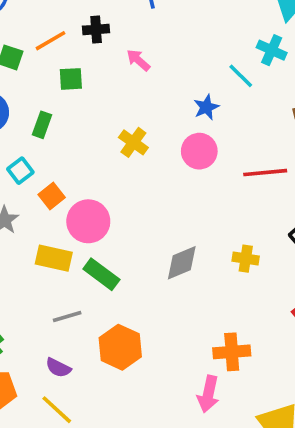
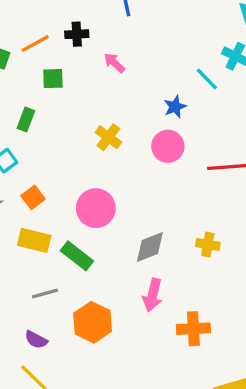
orange square: (52, 196) -> (33, 197), moved
pink circle: (88, 221) -> (96, 208), moved
pink arrow: (208, 394) -> (153, 295), moved

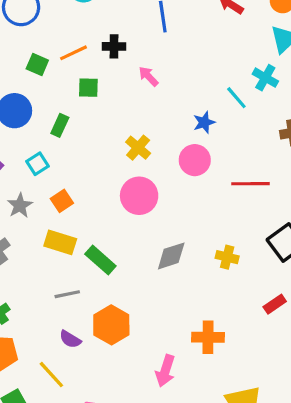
pink circle: (96, 208) -> (139, 196), moved
pink arrow: (153, 295) -> (165, 371), moved
purple semicircle: (36, 340) -> (70, 339), moved

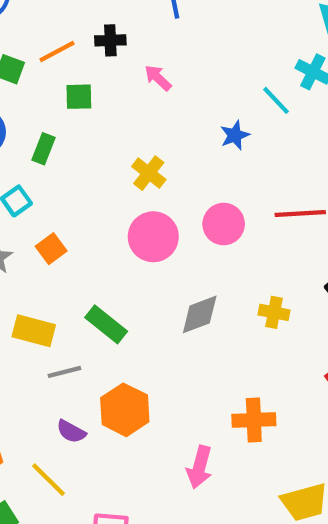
pink circle: (195, 160) -> (224, 224), moved
yellow rectangle: (60, 242) -> (34, 331), moved

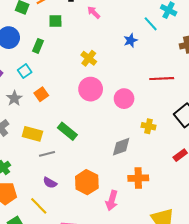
pink circle: (224, 224) -> (124, 99), moved
gray diamond: (200, 314) -> (121, 147), moved
orange hexagon: (125, 410) -> (87, 182), moved

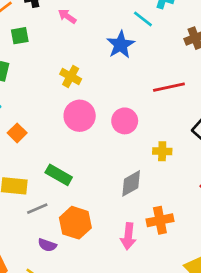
blue star: (130, 40) -> (121, 45), size x1.5
orange hexagon: (87, 182) -> (75, 223), moved
pink arrow: (112, 201) -> (128, 236), moved

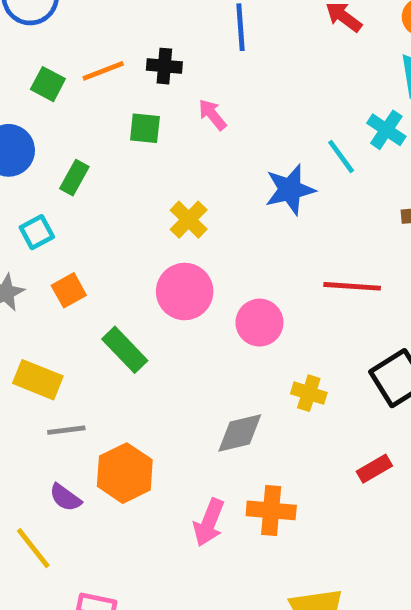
green square: (20, 36) -> (145, 128), moved
green rectangle: (59, 175) -> (125, 350), moved

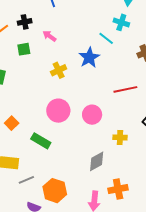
yellow cross: (189, 220) -> (59, 70), moved, turned 35

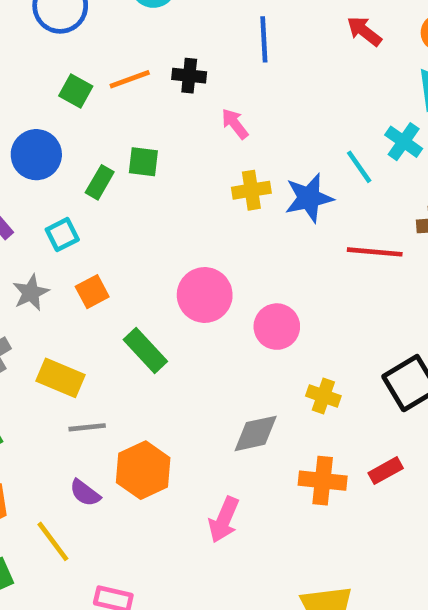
green square: (24, 49) -> (143, 162), moved
yellow cross: (59, 70) -> (251, 190), moved
red line: (125, 89) -> (375, 252), moved
orange cross: (118, 189) -> (323, 481), moved

